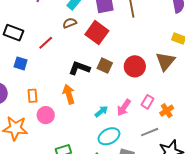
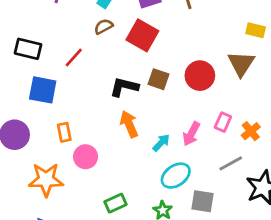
blue square: (21, 63) -> (43, 90), size x1.5
orange arrow: (69, 94) -> (129, 124), moved

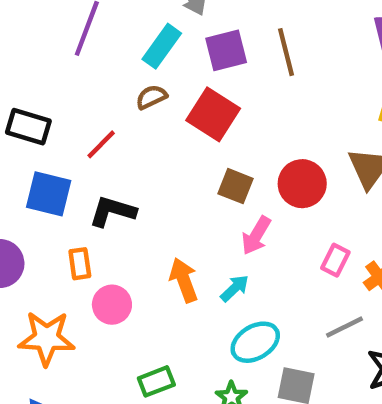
black L-shape: (124, 87) -> (113, 211), moved
orange arrow: (129, 124) -> (184, 280), moved
pink arrow: (191, 134) -> (256, 236), moved

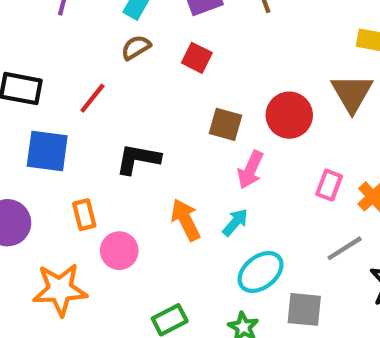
red square: (213, 114) -> (197, 58), size x0.6
black L-shape: (113, 211) -> (138, 159), moved

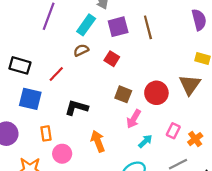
cyan arrow: (235, 222) -> (145, 141), moved

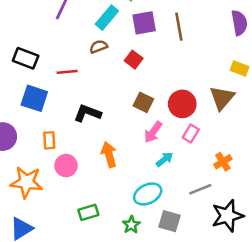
red line: (56, 74) -> (67, 72), turned 35
pink rectangle: (173, 131) -> (191, 134), moved

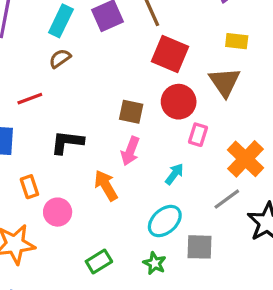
red square: (134, 60) -> (170, 54), moved, size x1.6
pink arrow: (153, 132) -> (130, 151), moved
orange cross: (223, 162) -> (245, 159), size x1.6

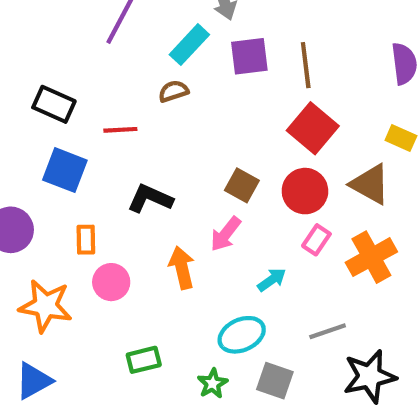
brown triangle: (225, 82) -> (370, 184), turned -44
orange cross: (245, 159) -> (371, 257), moved

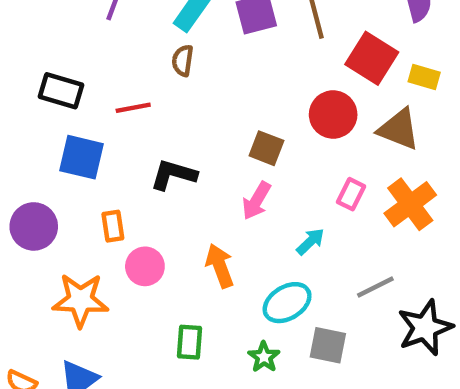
brown semicircle: (173, 91) -> (183, 61), turned -56
red square: (313, 128) -> (372, 58), moved
red circle: (305, 191) -> (333, 115), moved
orange arrow: (182, 268) -> (220, 266), moved
green rectangle: (144, 360) -> (189, 342), turned -64

